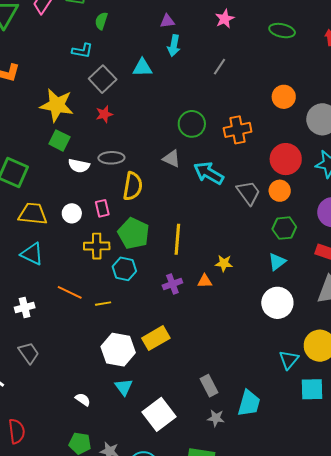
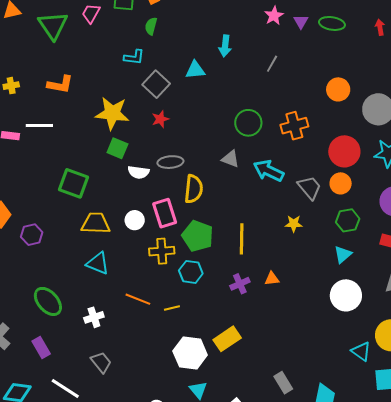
purple triangle: (167, 21) -> (301, 22), moved, turned -49
pink rectangle: (102, 208) -> (165, 213), size x1.6
yellow star: (224, 263) -> (294, 224), moved
cyan triangle: (289, 360) -> (361, 351), turned -30

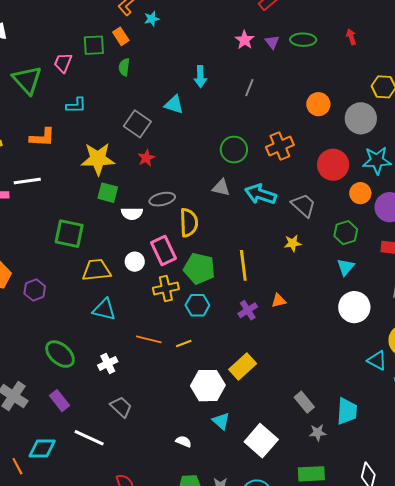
cyan L-shape: (134, 57) -> (76, 105), moved
cyan triangle: (195, 70) -> (174, 105), turned 30
orange circle: (341, 183) -> (360, 193), moved

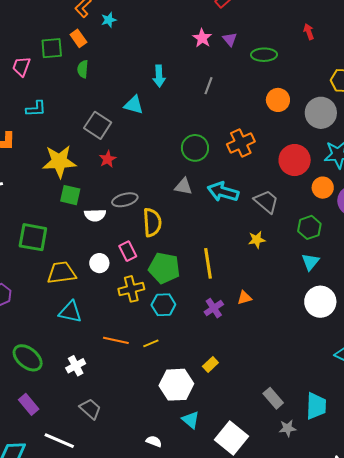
green ellipse: (303, 40) -> (264, 55), moved
pink rectangle: (163, 250) -> (128, 251), size x0.7
yellow rectangle: (243, 366) -> (210, 365), size x0.6

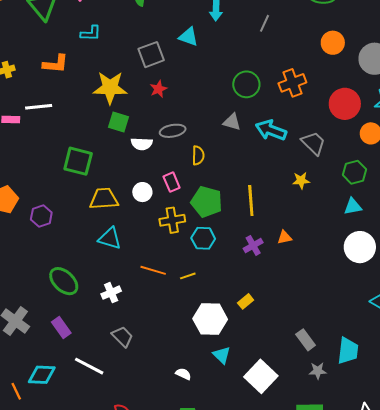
gray square: (98, 125) -> (151, 55), turned 32
yellow semicircle: (152, 222) -> (198, 155), size x0.7
cyan triangle: (310, 262) -> (353, 207), turned 36

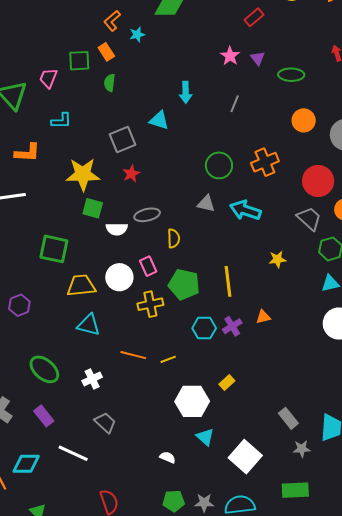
gray trapezoid: (313, 143) -> (309, 219), moved
white circle: (142, 192) -> (119, 277), size x1.4
cyan hexagon: (203, 238) -> (204, 328), moved

